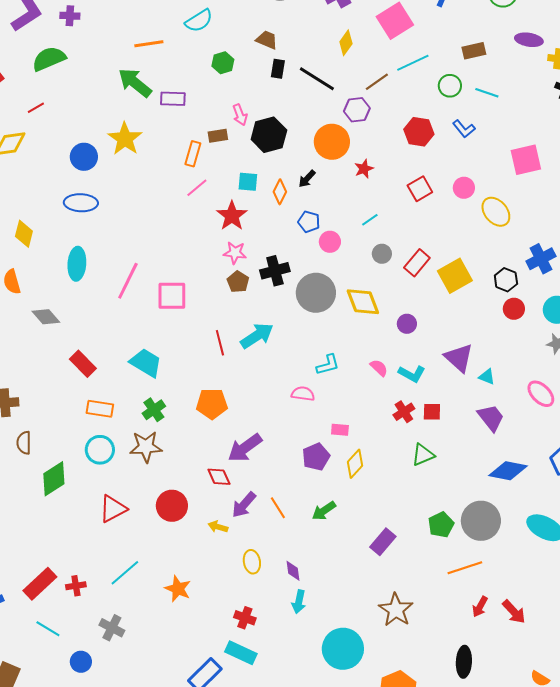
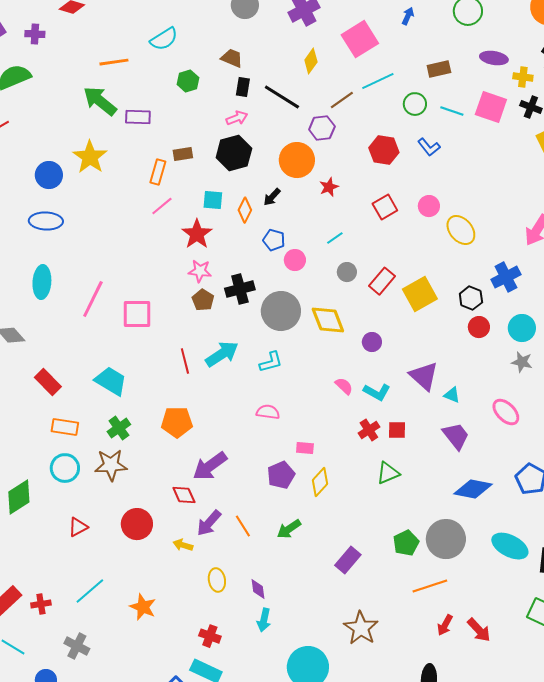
pink arrow: (240, 115) -> (237, 118), moved, turned -90
pink square: (526, 160) -> (491, 107), moved, turned 32
cyan L-shape: (328, 365) -> (271, 362), moved
red triangle: (113, 509) -> (78, 527), size x0.7

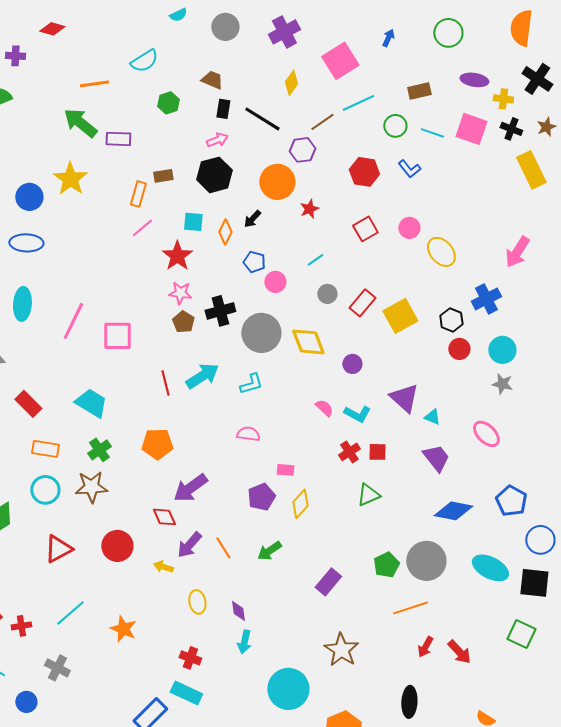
red triangle: (78, 527) -> (58, 549), size x1.4

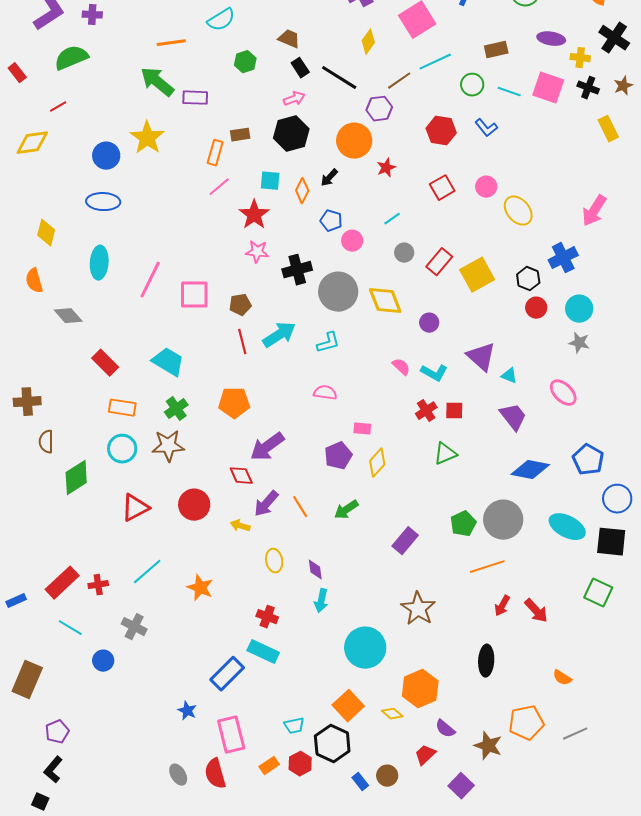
black rectangle: (223, 109) -> (300, 68), turned -42
yellow rectangle: (531, 170) -> (608, 129), size x0.7
brown pentagon: (183, 322) -> (240, 305), moved, turned 30

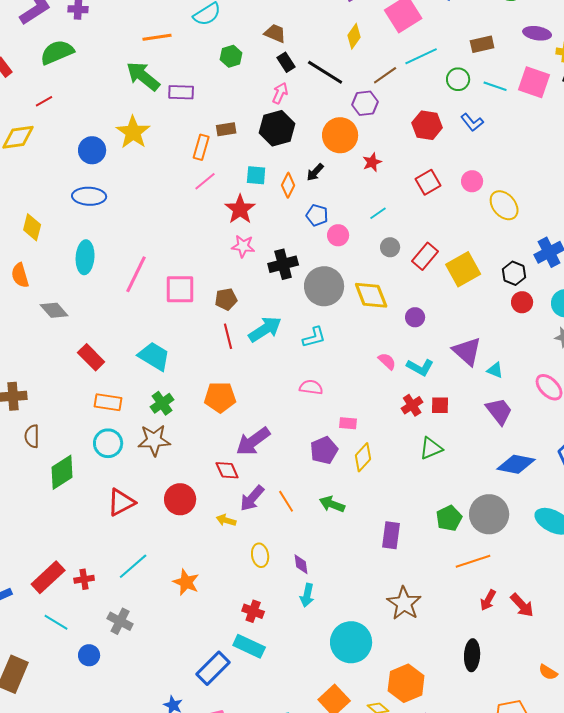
pink arrow: (294, 99) -> (280, 93), turned -45
green arrow: (346, 510) -> (332, 504), turned 55
purple rectangle: (405, 541) -> (391, 535), turned -32

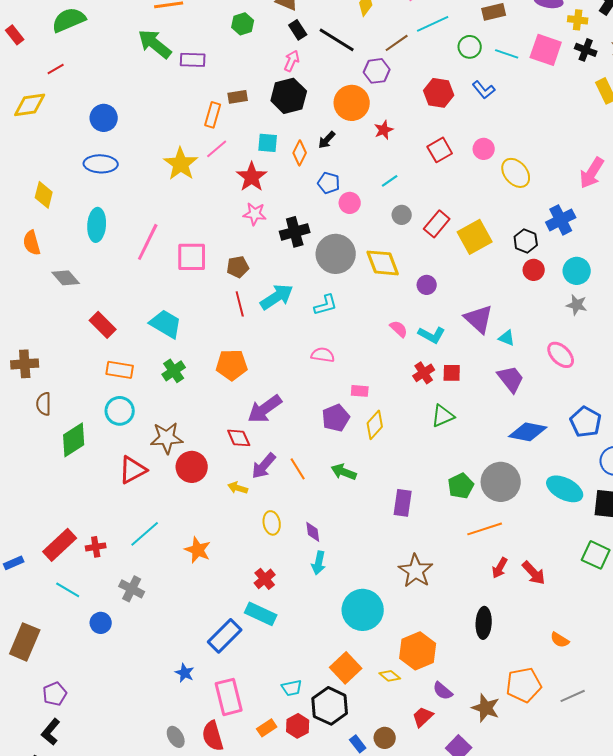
yellow star: (133, 132) -> (181, 164), moved
brown star: (154, 440) -> (167, 438), moved
red cross: (253, 611) -> (265, 579), turned 30

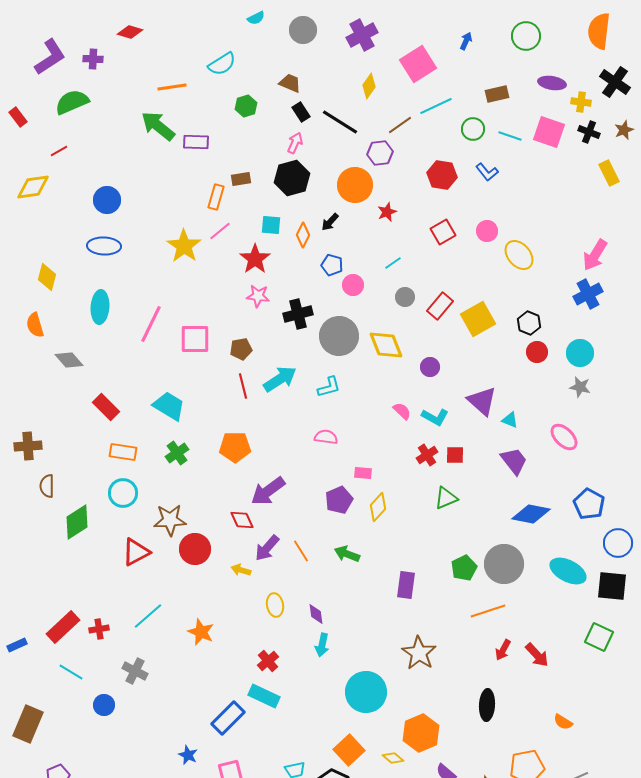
blue cross: (561, 220) -> (588, 294), moved

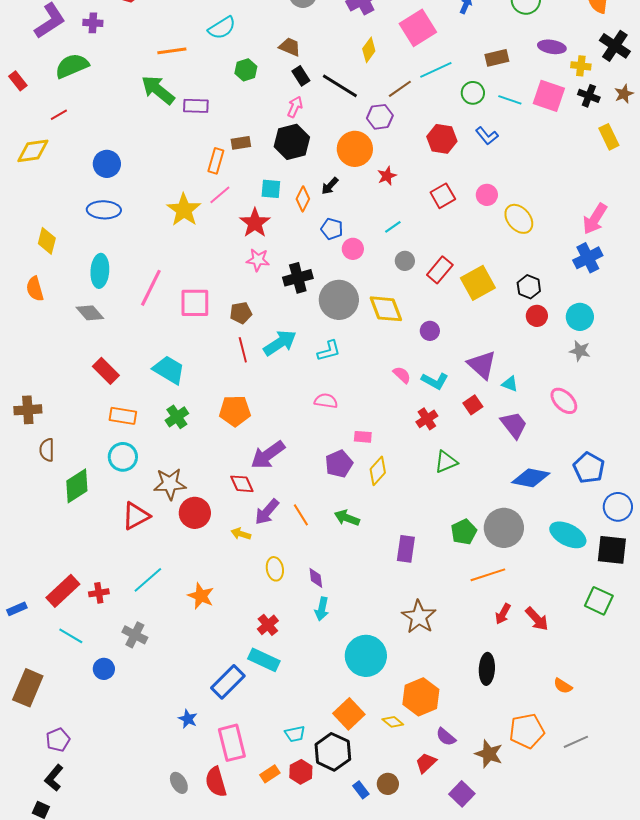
gray diamond: (69, 360) -> (90, 313), moved
red square: (455, 455) -> (473, 405), moved, turned -36

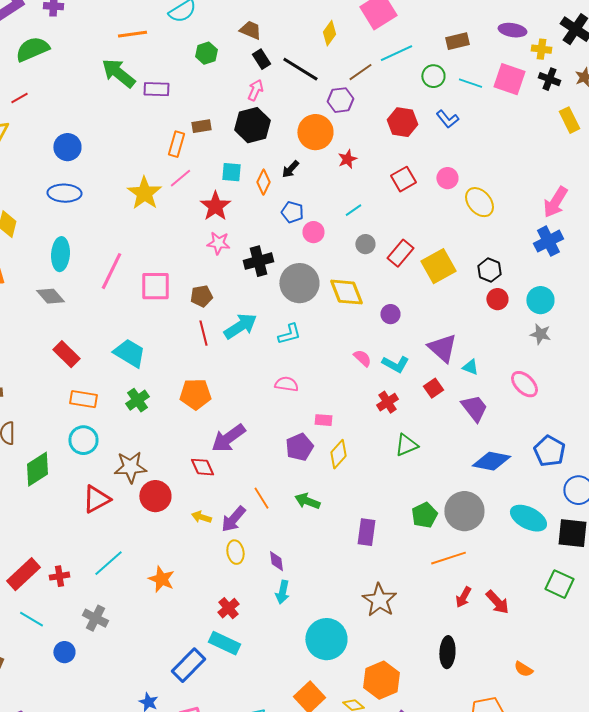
purple arrow: (267, 512) -> (233, 519), moved

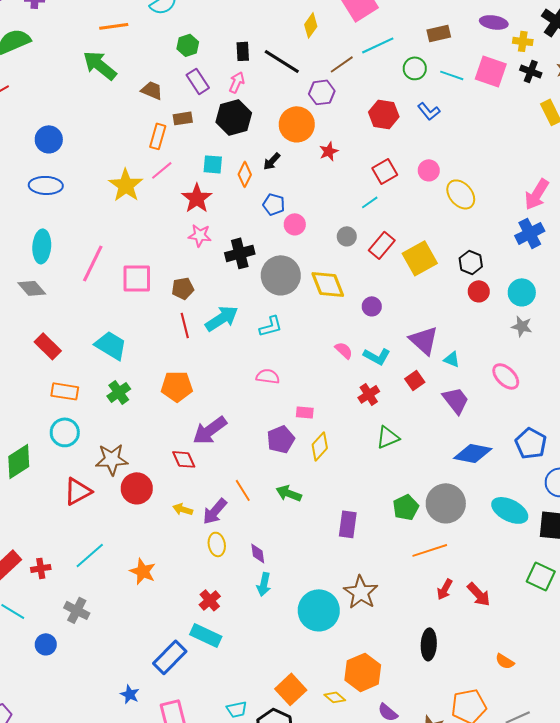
brown trapezoid: (250, 30) -> (152, 90), moved
black rectangle: (261, 59) -> (243, 51), turned 30
purple rectangle: (156, 89) -> (198, 81), moved, turned 55
cyan line: (353, 210) -> (370, 202), moved
cyan circle: (326, 639) -> (319, 610), moved

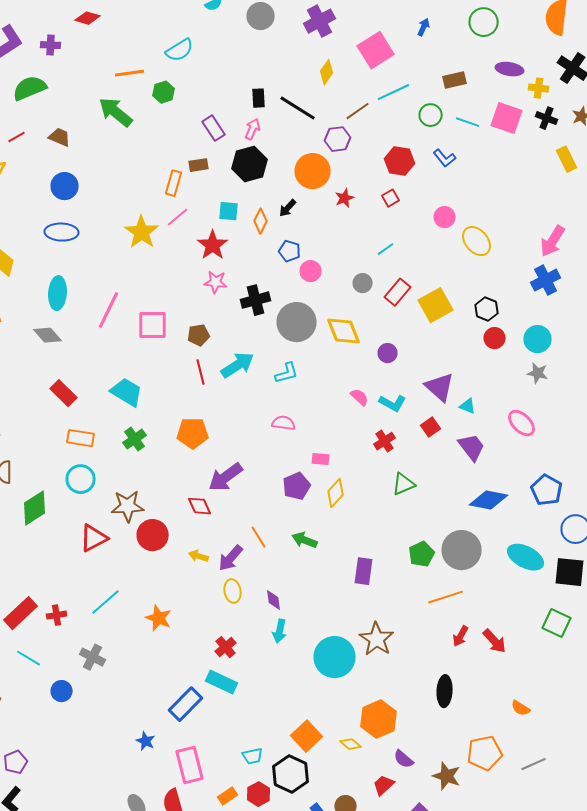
green hexagon: (188, 45) -> (164, 92), moved
brown trapezoid: (152, 90) -> (60, 137), moved
red square: (385, 171) -> (391, 198), moved, size x0.7

